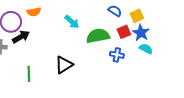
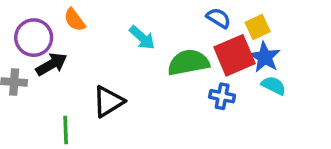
orange semicircle: (34, 12) -> (75, 20), turned 64
red square: (124, 32) -> (235, 55), size x1.6
black triangle: (64, 65) -> (108, 102), moved

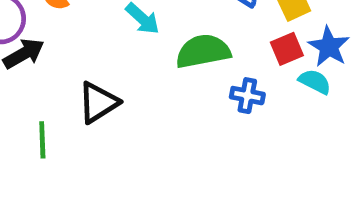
red square: (235, 55) -> (287, 49), moved, size x0.6
blue star: (265, 57) -> (329, 47), moved

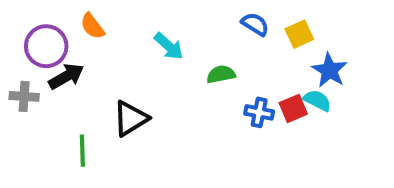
red square: (287, 49) -> (293, 108), moved
green semicircle: (203, 51) -> (221, 74), size x0.6

